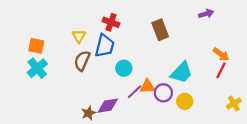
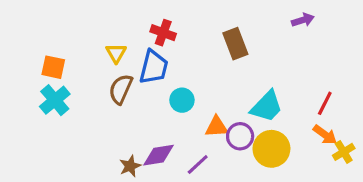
orange arrow: (221, 54) -> (325, 135), moved
purple line: (135, 92) -> (198, 165), moved
yellow circle: (185, 101) -> (271, 149), size x1.5

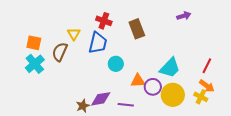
purple arrow: (303, 20) -> (184, 16), moved
brown rectangle: (235, 44) -> (137, 29), moved
brown semicircle: (121, 89) -> (60, 52), moved
yellow cross: (344, 152) -> (201, 97), moved, turned -32
purple line: (198, 165) -> (126, 105), turned 49

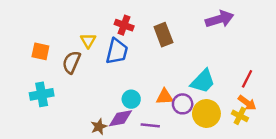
purple arrow: (184, 16) -> (220, 19), size x1.6
cyan cross: (35, 64) -> (42, 94), moved, turned 30
cyan circle: (116, 64) -> (131, 99), moved

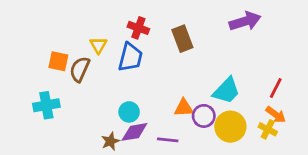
orange square: (40, 51) -> (58, 61), moved
cyan circle: (131, 99) -> (129, 112), moved

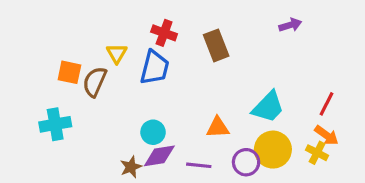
purple arrow: (245, 21) -> (290, 25), size x0.6
purple circle: (204, 116) -> (246, 162), moved

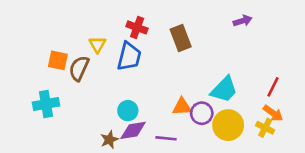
purple circle: (246, 162) -> (202, 113), moved

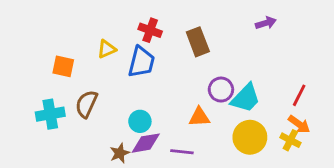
yellow triangle: (97, 45) -> (107, 49), turned 36
brown semicircle: (79, 68) -> (86, 104), moved
purple circle: (202, 113) -> (221, 90), moved

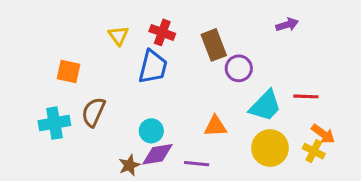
yellow triangle: (107, 49) -> (118, 36), moved, turned -42
purple circle: (221, 90) -> (239, 68), moved
red line: (299, 95) -> (306, 96), moved, turned 65

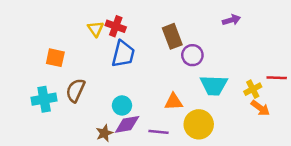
red cross: (162, 32) -> (116, 26), moved
red line: (306, 96) -> (277, 78), moved
cyan trapezoid: (265, 106) -> (214, 85), turned 48
yellow circle: (270, 148) -> (199, 124), moved
yellow cross: (314, 151) -> (253, 89), moved, turned 36

